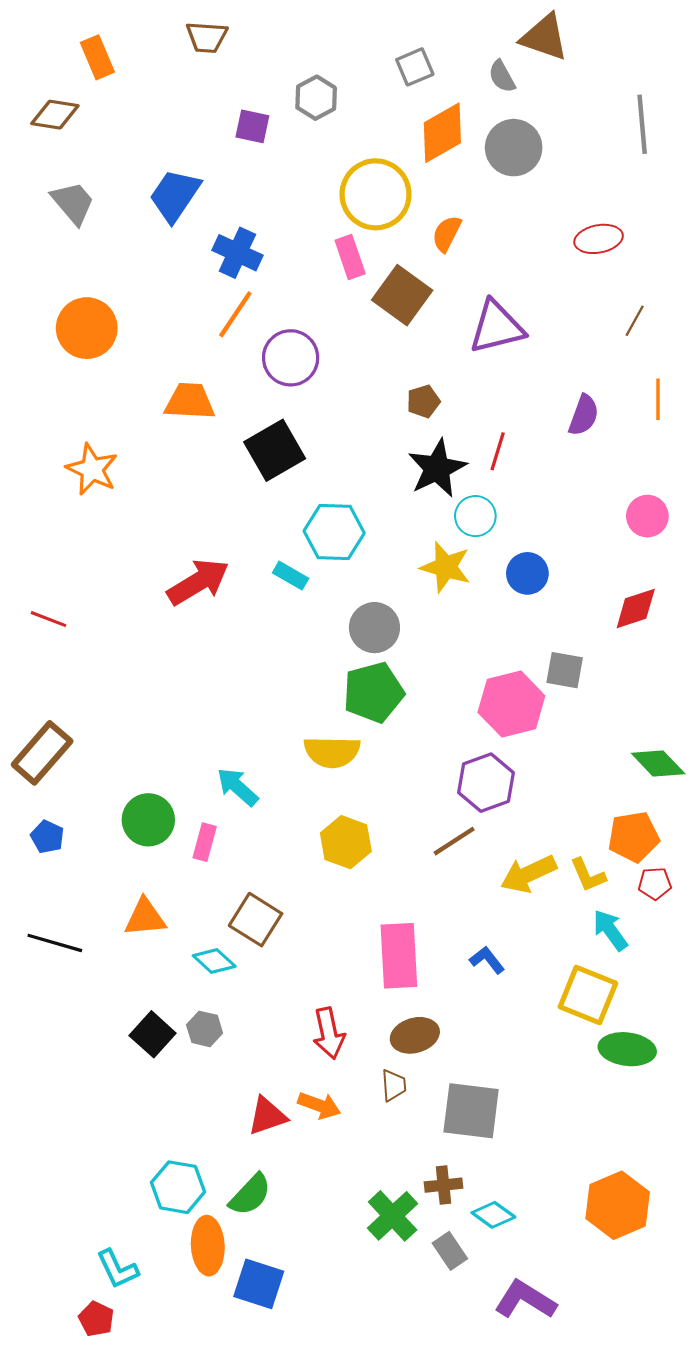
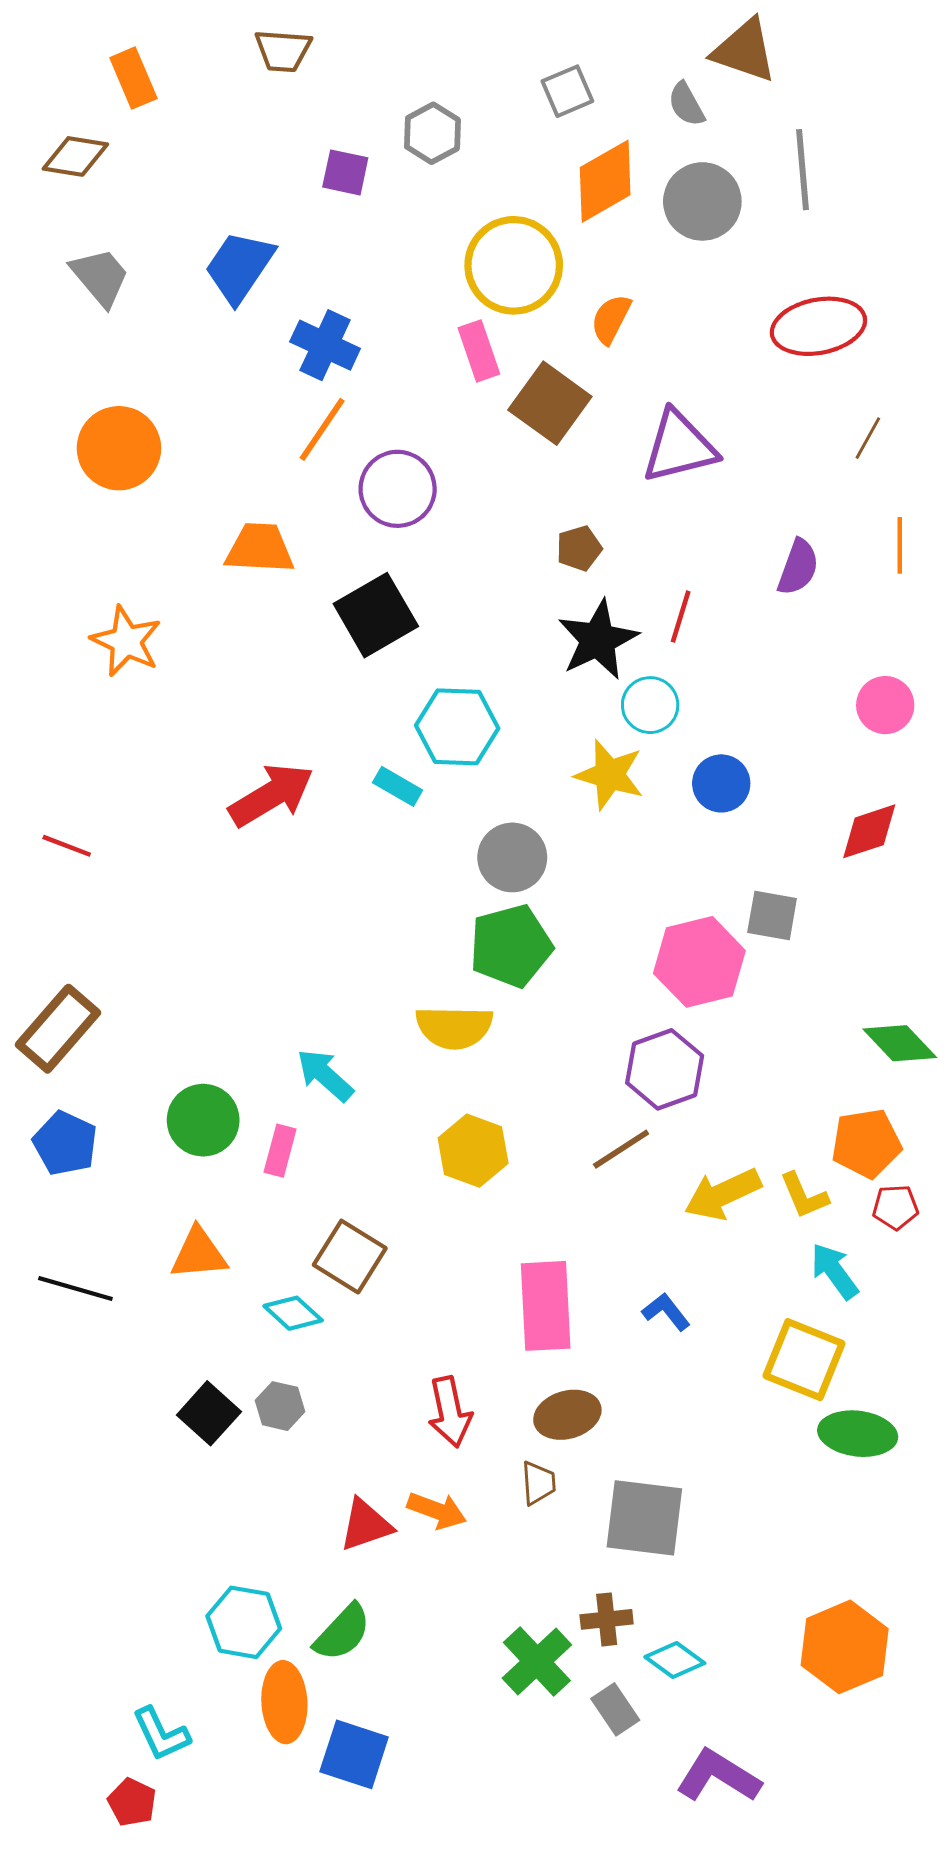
gray line: (642, 124) -> (803, 170), moved
red ellipse: (599, 239) -> (818, 326), size x1.4
blue pentagon: (47, 837) -> (65, 1143), size x1.4

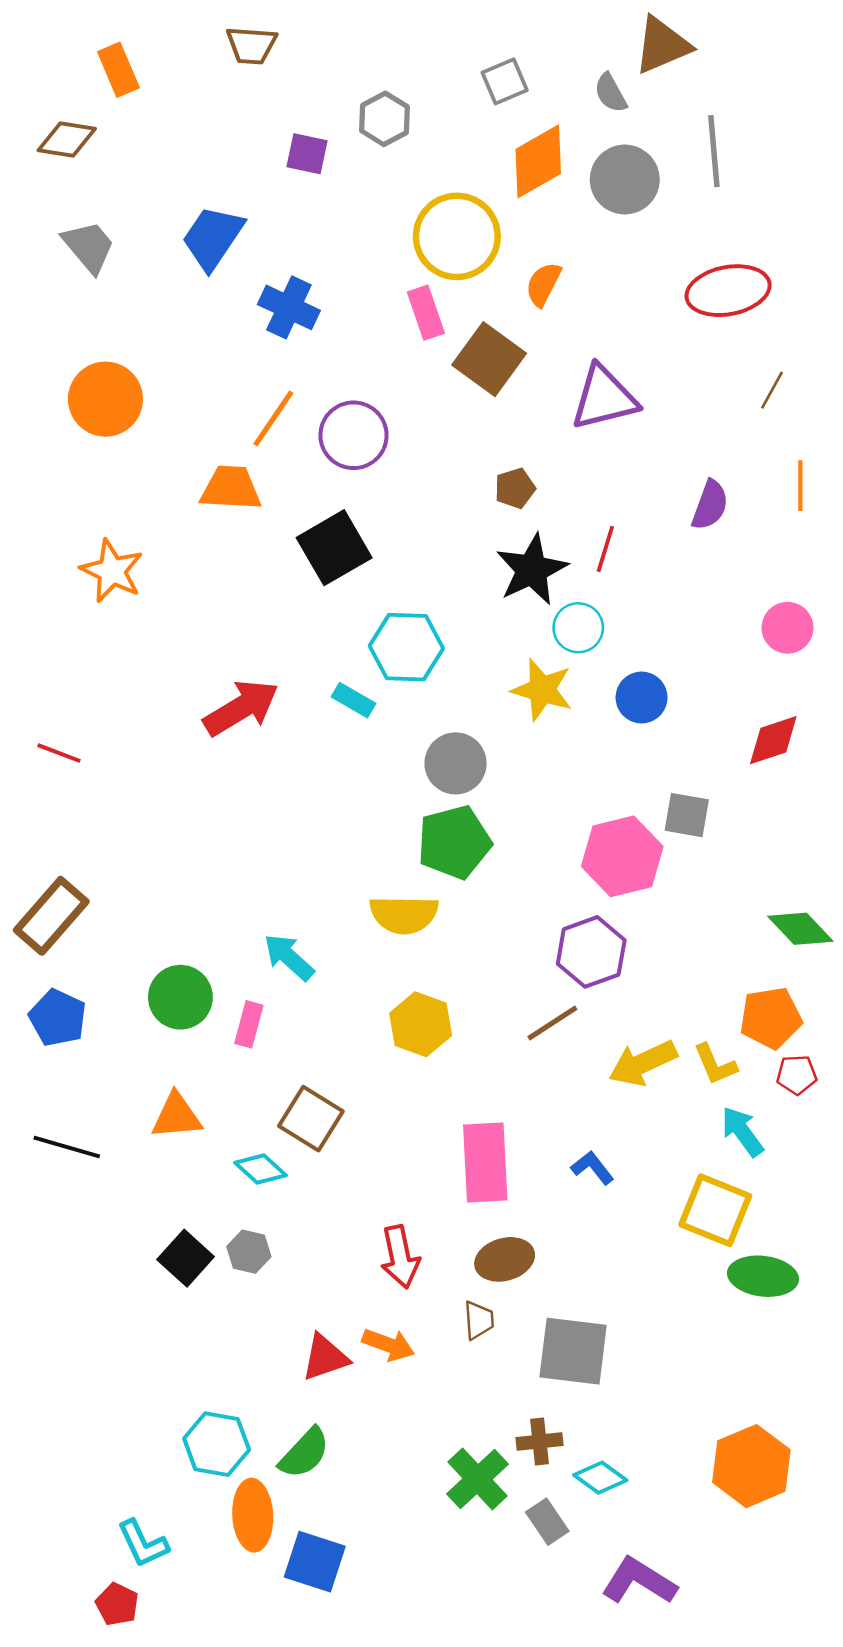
brown triangle: (744, 51) -> (662, 45), turned -42
orange line: (322, 429) -> (273, 419), moved

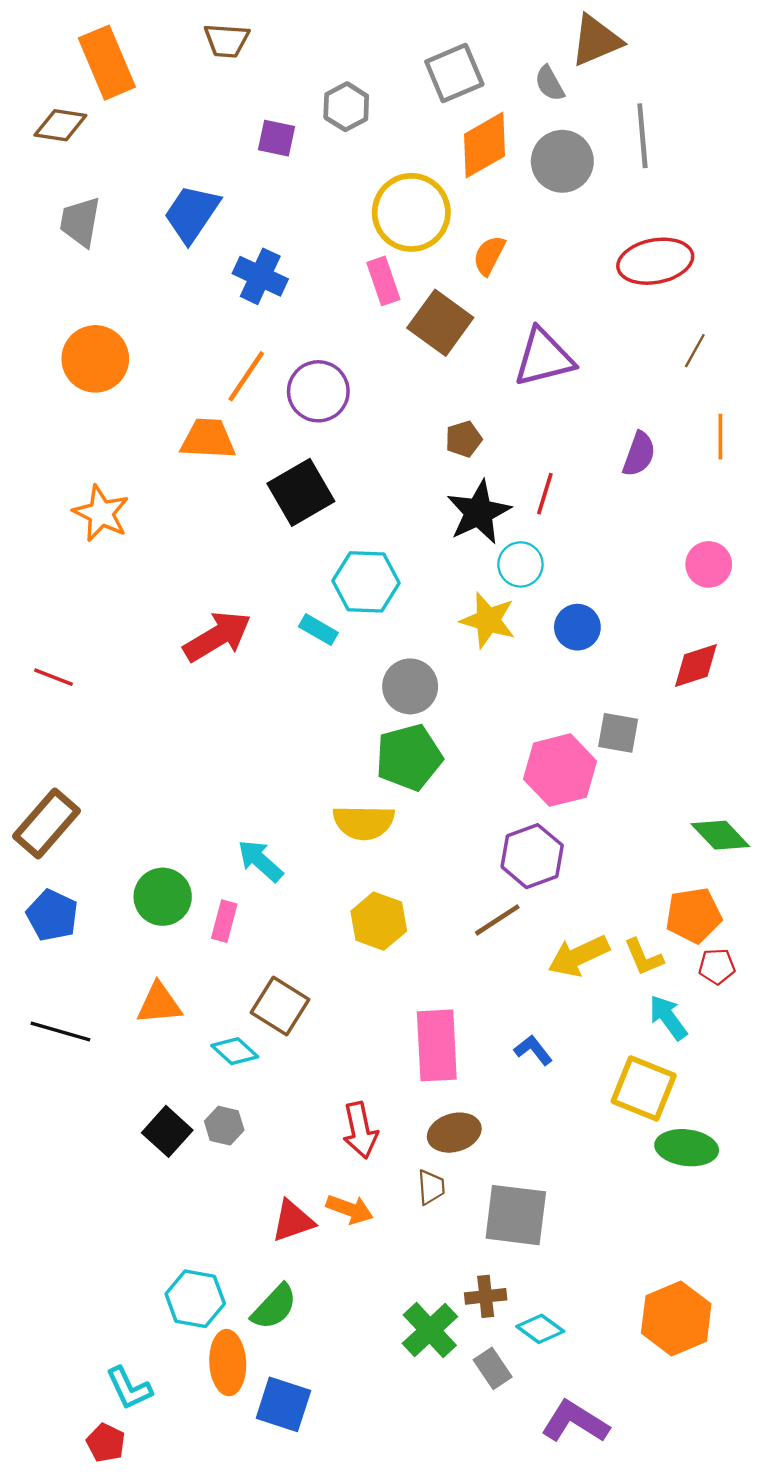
orange rectangle: (118, 70) -> (107, 63), size x1.5
gray square: (505, 81) -> (454, 73), size x1.4
gray trapezoid: (89, 247) -> (80, 222), turned -130

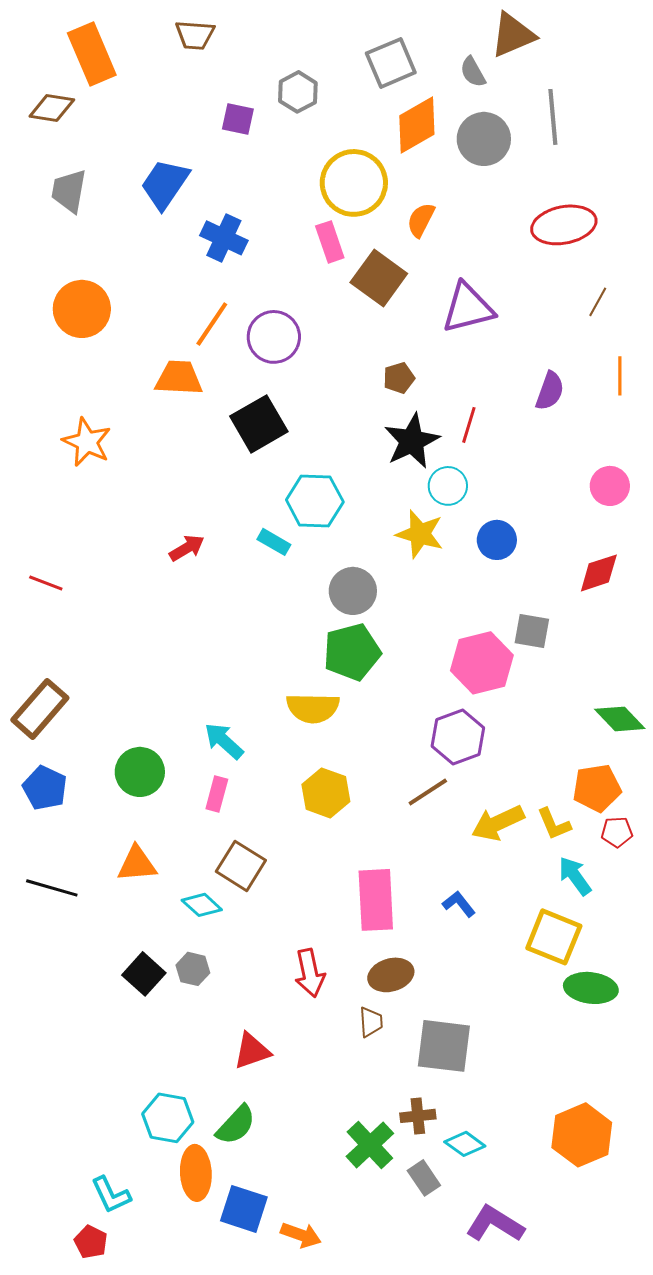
red arrow: (217, 636) -> (187, 548), size x0.6
pink rectangle: (224, 921) -> (217, 794), moved
orange arrow: (350, 1209) -> (301, 1235), moved

